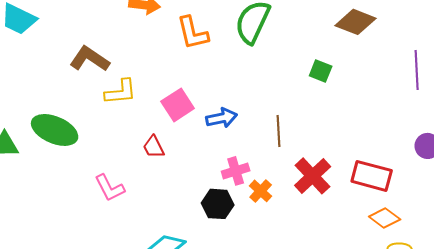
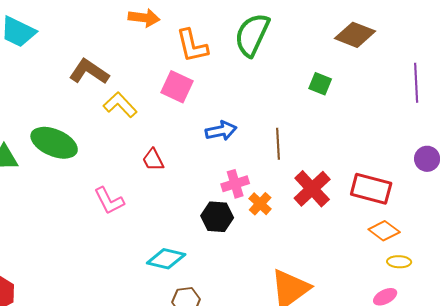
yellow L-shape: (121, 92) -> (120, 105), turned -128
pink square: (178, 105) -> (177, 87), moved, turned -32

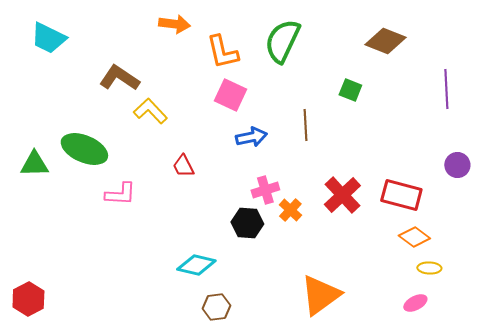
pink square: (177, 87) -> (230, 95), moved
brown line: (278, 144) -> (305, 125), moved
pink L-shape: (109, 201) -> (120, 194), moved, turned -60

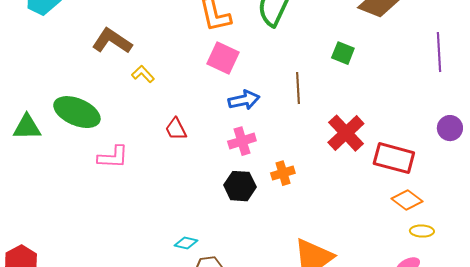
yellow L-shape: (150, 111) -> (143, 74), size x0.7
pink cross: (265, 190) -> (242, 141), moved
red cross: (342, 195) -> (346, 133), moved
orange cross: (290, 210) -> (283, 173), turned 30
cyan diamond: (196, 265) -> (186, 243), moved, size x0.6

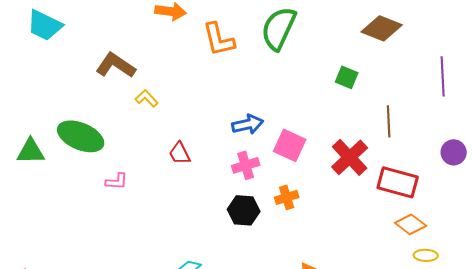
pink square: (223, 58) -> (290, 145), moved
brown line: (298, 88) -> (389, 121), moved
pink L-shape: (113, 157) -> (117, 181), size x0.7

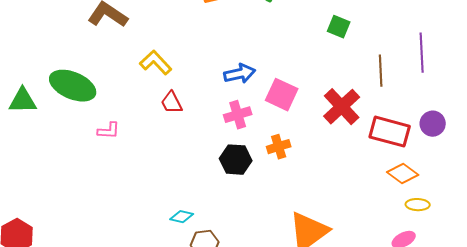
purple line: (443, 76) -> (422, 53), moved
yellow L-shape: (147, 98) -> (156, 63), moved, size x1.4
purple circle: (454, 152) -> (433, 124), moved

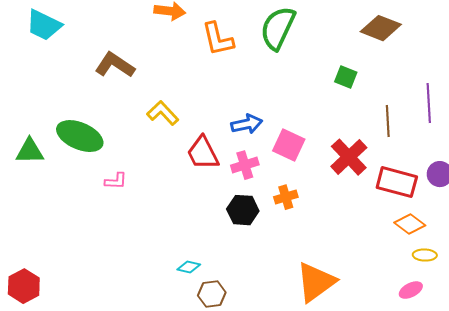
red trapezoid: (172, 103) -> (203, 153), moved, size x1.5

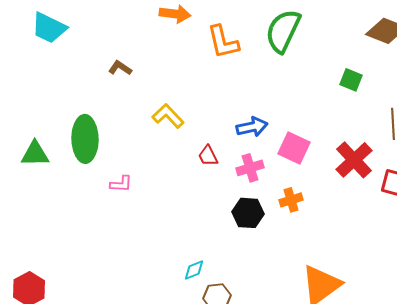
brown L-shape: (115, 65) -> (120, 68), size x0.6
green ellipse: (80, 136) -> (85, 139), turned 66
red trapezoid: (203, 153) -> (208, 156), size x0.6
cyan diamond: (189, 267) -> (194, 270), turned -35

